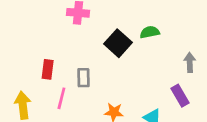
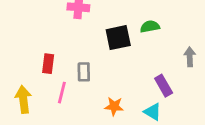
black square: (118, 43) -> (118, 38), turned 36
purple rectangle: (180, 96) -> (164, 86), moved

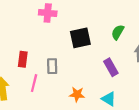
green semicircle: (150, 27) -> (118, 32), moved, turned -49
purple rectangle: (164, 86) -> (111, 67), moved

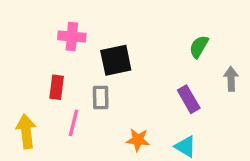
pink cross: (48, 13) -> (72, 37), moved
black square: (80, 38) -> (116, 60), moved

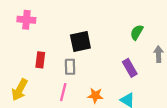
pink cross: (72, 37) -> (26, 20), moved
pink line: (74, 123) -> (63, 92), moved
yellow arrow: (26, 131) -> (20, 90), turned -145

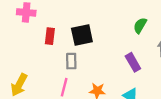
red rectangle: (40, 60) -> (50, 36), moved

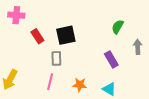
red rectangle: (50, 36) -> (37, 36), turned -40

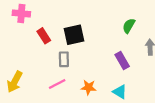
pink line: (50, 82) -> (57, 84), turned 49

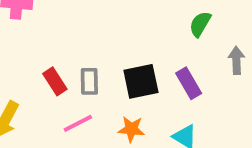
black square: (74, 35) -> (141, 81), moved
red rectangle: (44, 36) -> (55, 81), moved

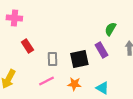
red rectangle: (55, 81) -> (27, 46), moved
purple rectangle: (189, 83) -> (101, 50), moved

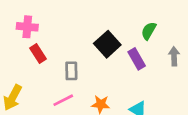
pink cross: (14, 18) -> (27, 27), moved
black square: (79, 59) -> (107, 44), moved, turned -30

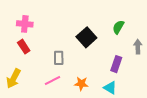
red rectangle: (38, 54) -> (24, 47), moved
purple rectangle: (137, 59) -> (116, 64), moved, turned 49

